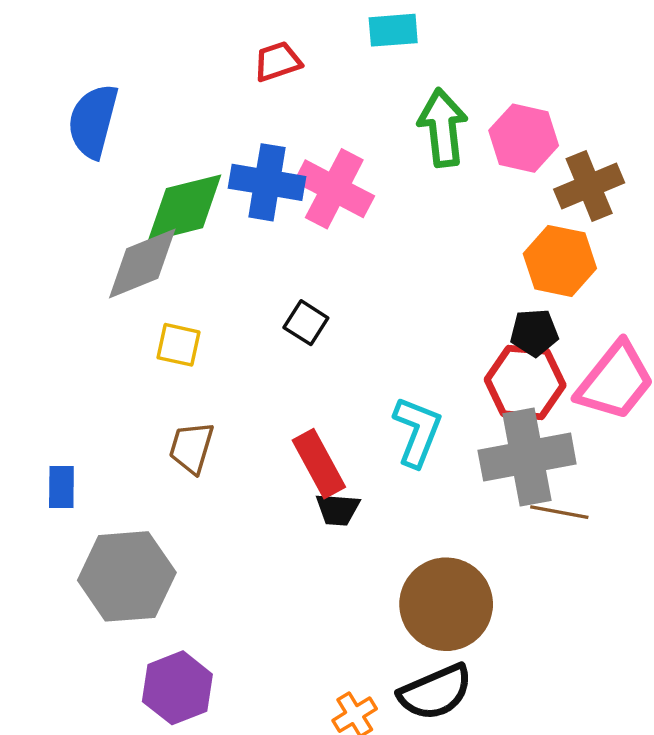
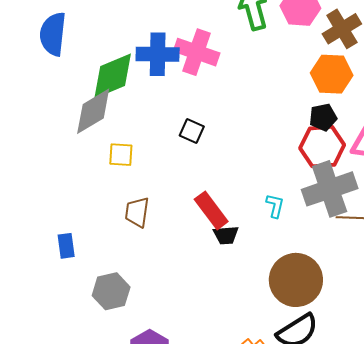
cyan L-shape: (417, 431) -> (275, 206), moved, size x0.6
gray hexagon: (127, 576) -> (111, 291), size x0.7

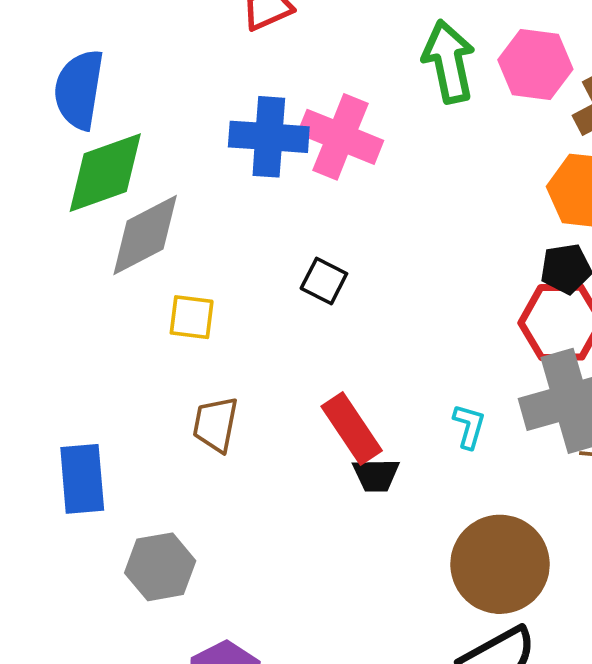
green diamond: (113, 76) -> (105, 173), moved
blue rectangle: (66, 246) -> (82, 479), size x1.5

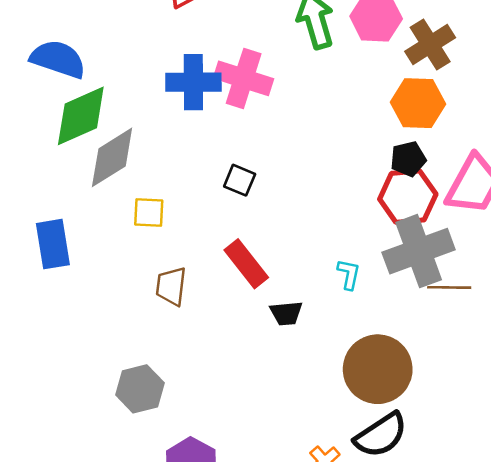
blue semicircle: (79, 89) -> (58, 59), turned 104
red rectangle: (352, 428) -> (246, 264), moved
blue rectangle: (82, 479) -> (53, 244), moved

